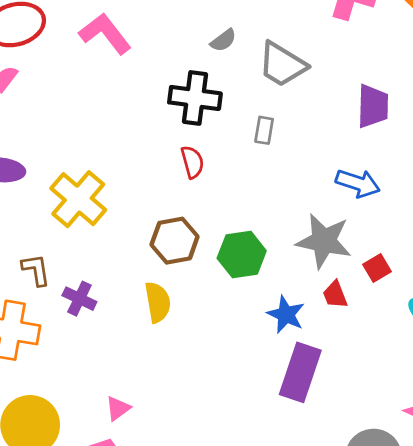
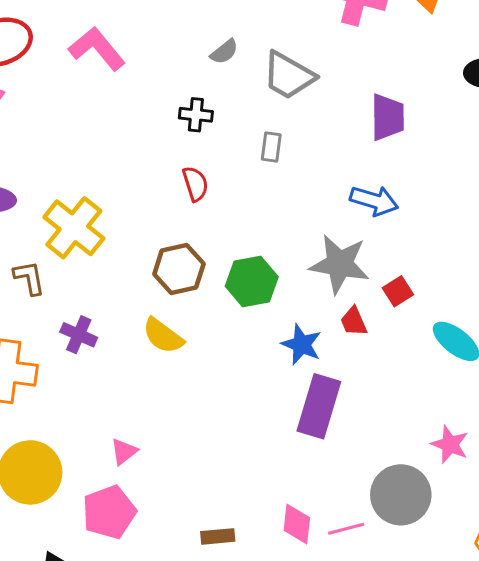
black cross: (195, 98) -> (196, 115), size x0.6
brown L-shape: (36, 270) -> (29, 278), moved
yellow semicircle: (158, 302) -> (163, 336), turned 138

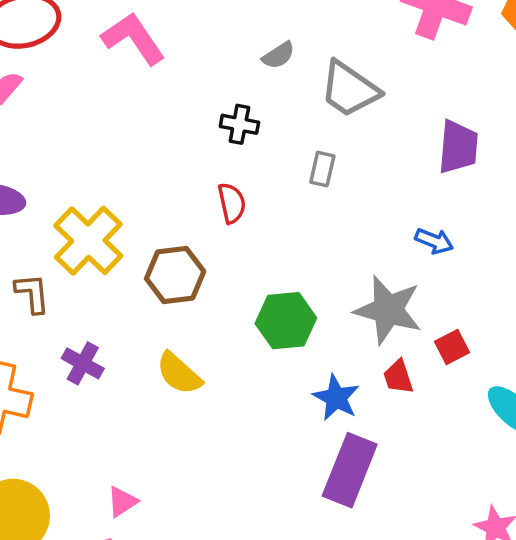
blue arrow: (374, 201) -> (434, 241), size x0.7
brown hexagon: (179, 269) -> (175, 275), moved

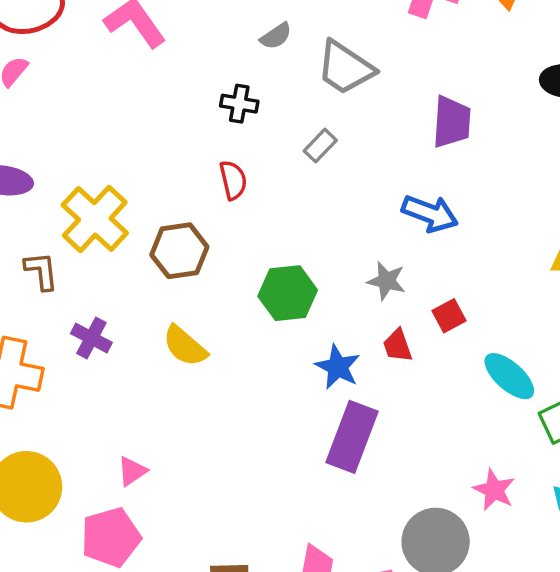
gray rectangle: (322, 169) -> (320, 146), turned 32
blue arrow: (434, 241) -> (430, 213), size x1.5
gray star: (388, 310) -> (386, 281), size x0.6

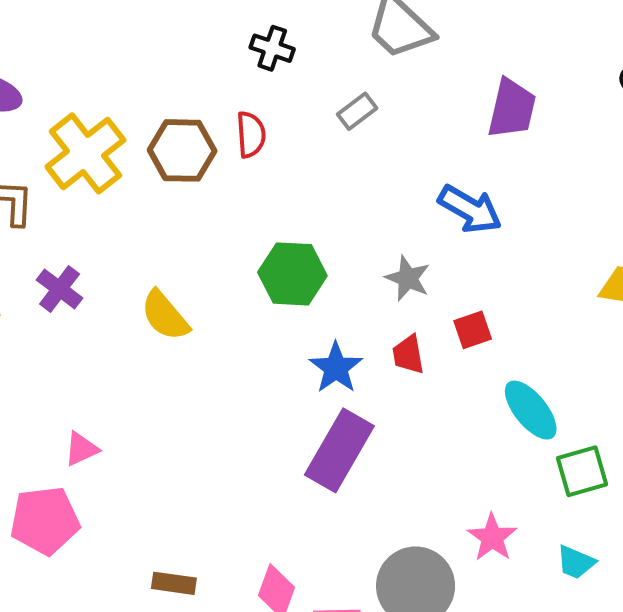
brown hexagon: (179, 251) -> (182, 150), moved

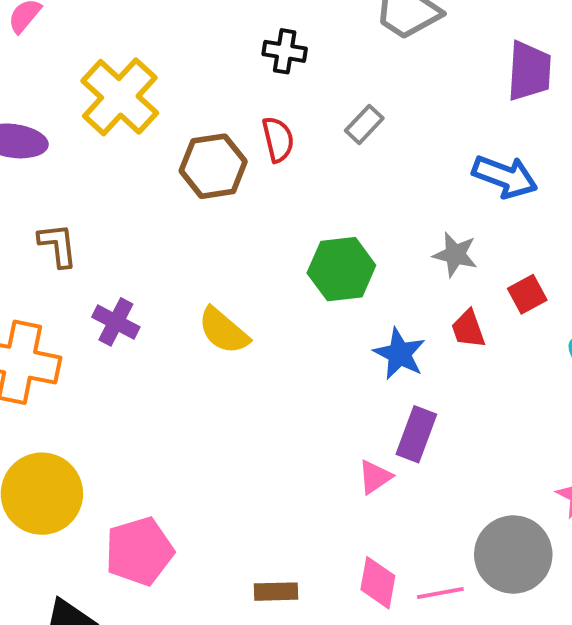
gray rectangle: (357, 111) -> (364, 124), moved
yellow cross: (85, 153) -> (120, 97), moved
pink triangle: (81, 449) -> (375, 477), moved
purple rectangle: (339, 450) -> (416, 434), size x0.7

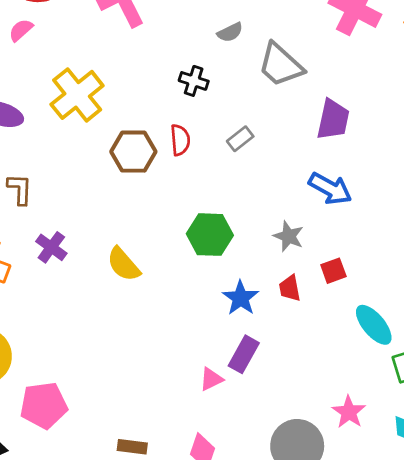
purple trapezoid: (529, 71) -> (333, 120), moved

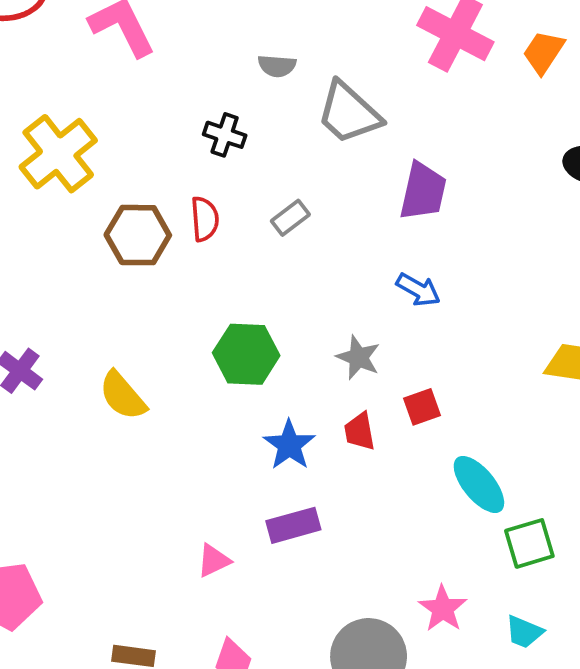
gray semicircle: (230, 32) -> (277, 66), turned 30
blue arrow: (330, 189) -> (418, 290), size x0.7
purple rectangle: (244, 354) -> (293, 525), turned 45
pink triangle: (211, 379) -> (214, 561), moved

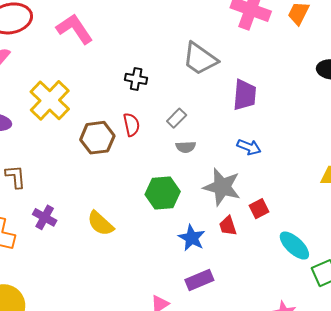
gray semicircle: (277, 66) -> (186, 147), moved
gray star: (358, 357) -> (222, 187), size x1.6

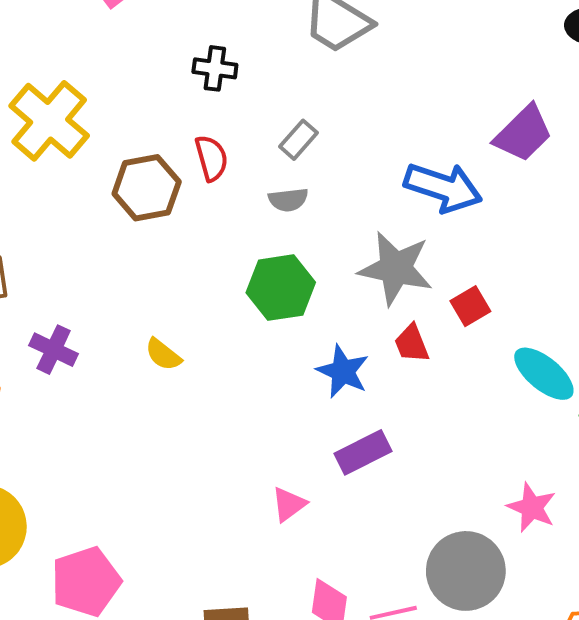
purple trapezoid: (245, 95) -> (523, 133), moved, turned 44
gray semicircle: (186, 147) -> (288, 200), moved
blue arrow: (249, 147) -> (443, 187), size x1.6
yellow semicircle: (100, 223) -> (163, 354), size x0.7

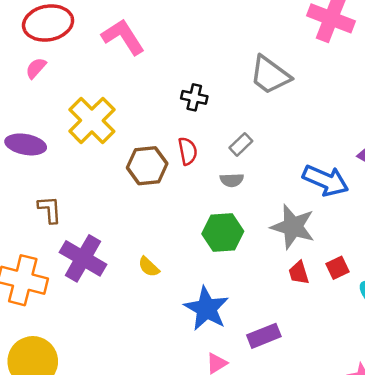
red square: (470, 306) -> (338, 268), moved
purple cross: (54, 350) -> (83, 258), size x1.6
blue star: (343, 371) -> (207, 309), moved, size x1.4

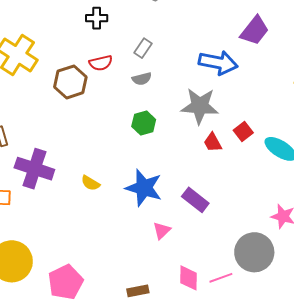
red semicircle: (188, 151) -> (101, 63), turned 100
green hexagon: (223, 232) -> (144, 123), size x0.7
yellow semicircle: (149, 267) -> (90, 183), moved
purple rectangle: (264, 336) -> (195, 200), turned 72

